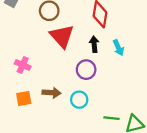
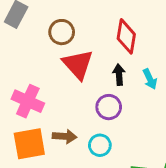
pink cross: (23, 65) -> (28, 101), size x1.5
orange square: (24, 98) -> (29, 144), size x1.6

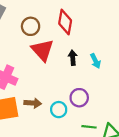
red diamond: (126, 36) -> (65, 22), moved
purple circle: (109, 107) -> (79, 98), moved

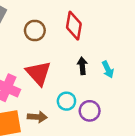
red triangle: (42, 50) -> (38, 73), moved
cyan circle: (59, 110) -> (66, 101), moved

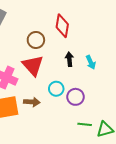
brown circle: (35, 30) -> (36, 40), moved

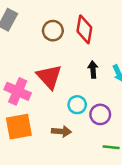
brown circle: (36, 40) -> (53, 31), moved
brown arrow: (32, 102) -> (61, 131), moved

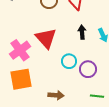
pink cross: (18, 91) -> (20, 50), turned 30
brown arrow: (61, 131) -> (56, 95), moved

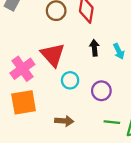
cyan circle: (69, 61) -> (70, 80), moved

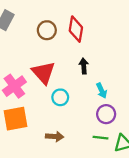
cyan arrow: (119, 51) -> (102, 91), moved
purple circle: (101, 91) -> (106, 114), moved

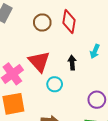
black arrow: (84, 66) -> (72, 63), moved
cyan arrow: (102, 91) -> (95, 51), moved, turned 48

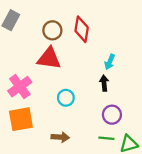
red triangle: (39, 62) -> (49, 58), moved, turned -40
black arrow: (72, 63) -> (104, 83), moved

